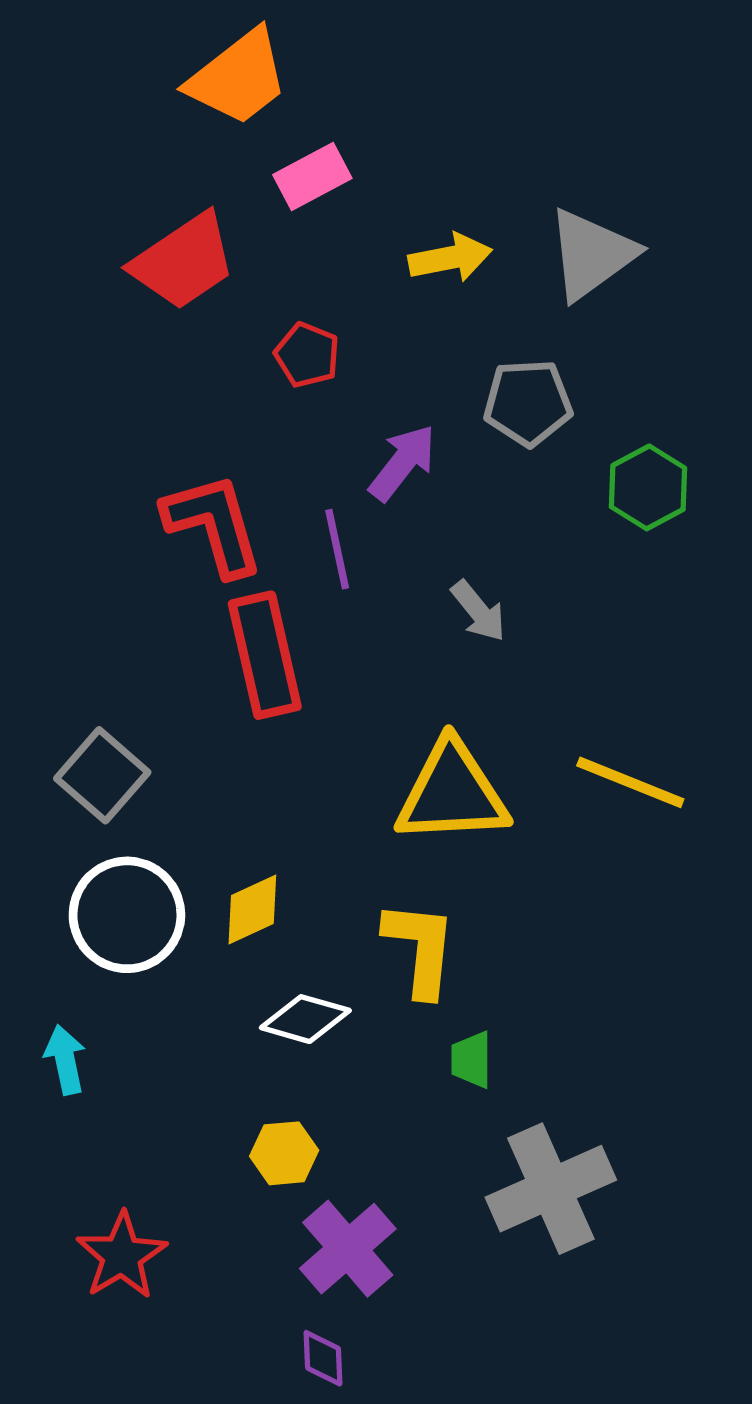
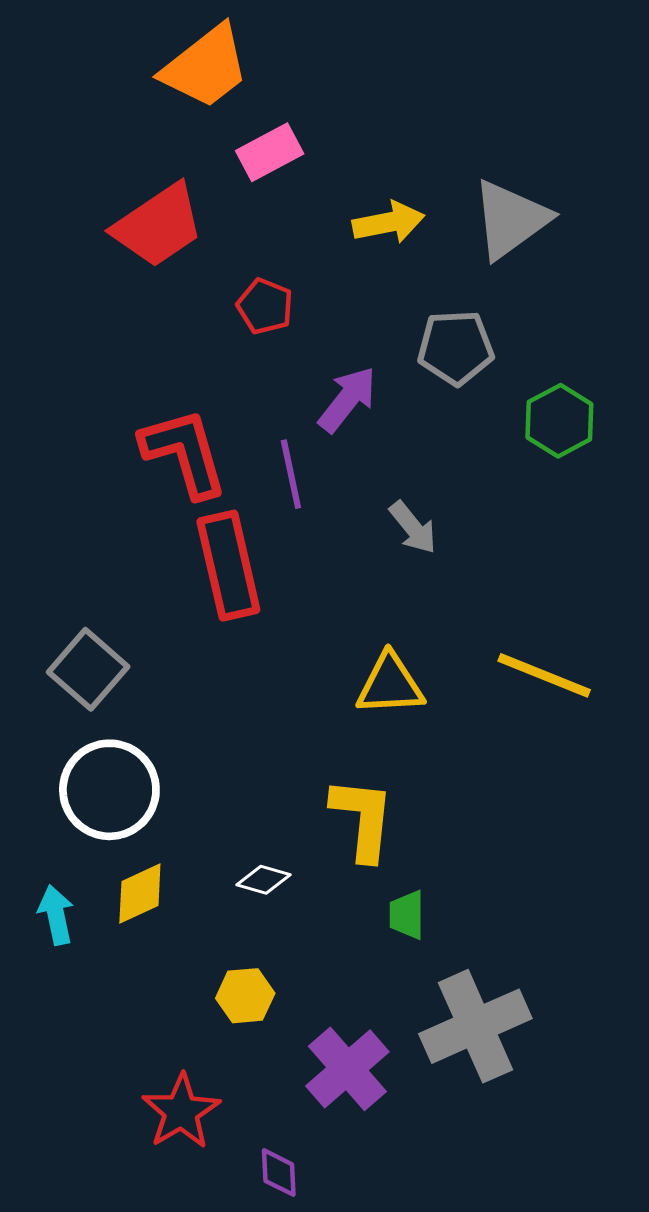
yellow triangle: (452, 793) -> (390, 685), size x0.7
yellow diamond: (252, 910) -> (140, 893), moved
white diamond: (305, 1019) -> (263, 880), size x0.7
purple cross: (348, 1249) -> (347, 1069), moved
red star: (122, 1256) -> (181, 1112), moved

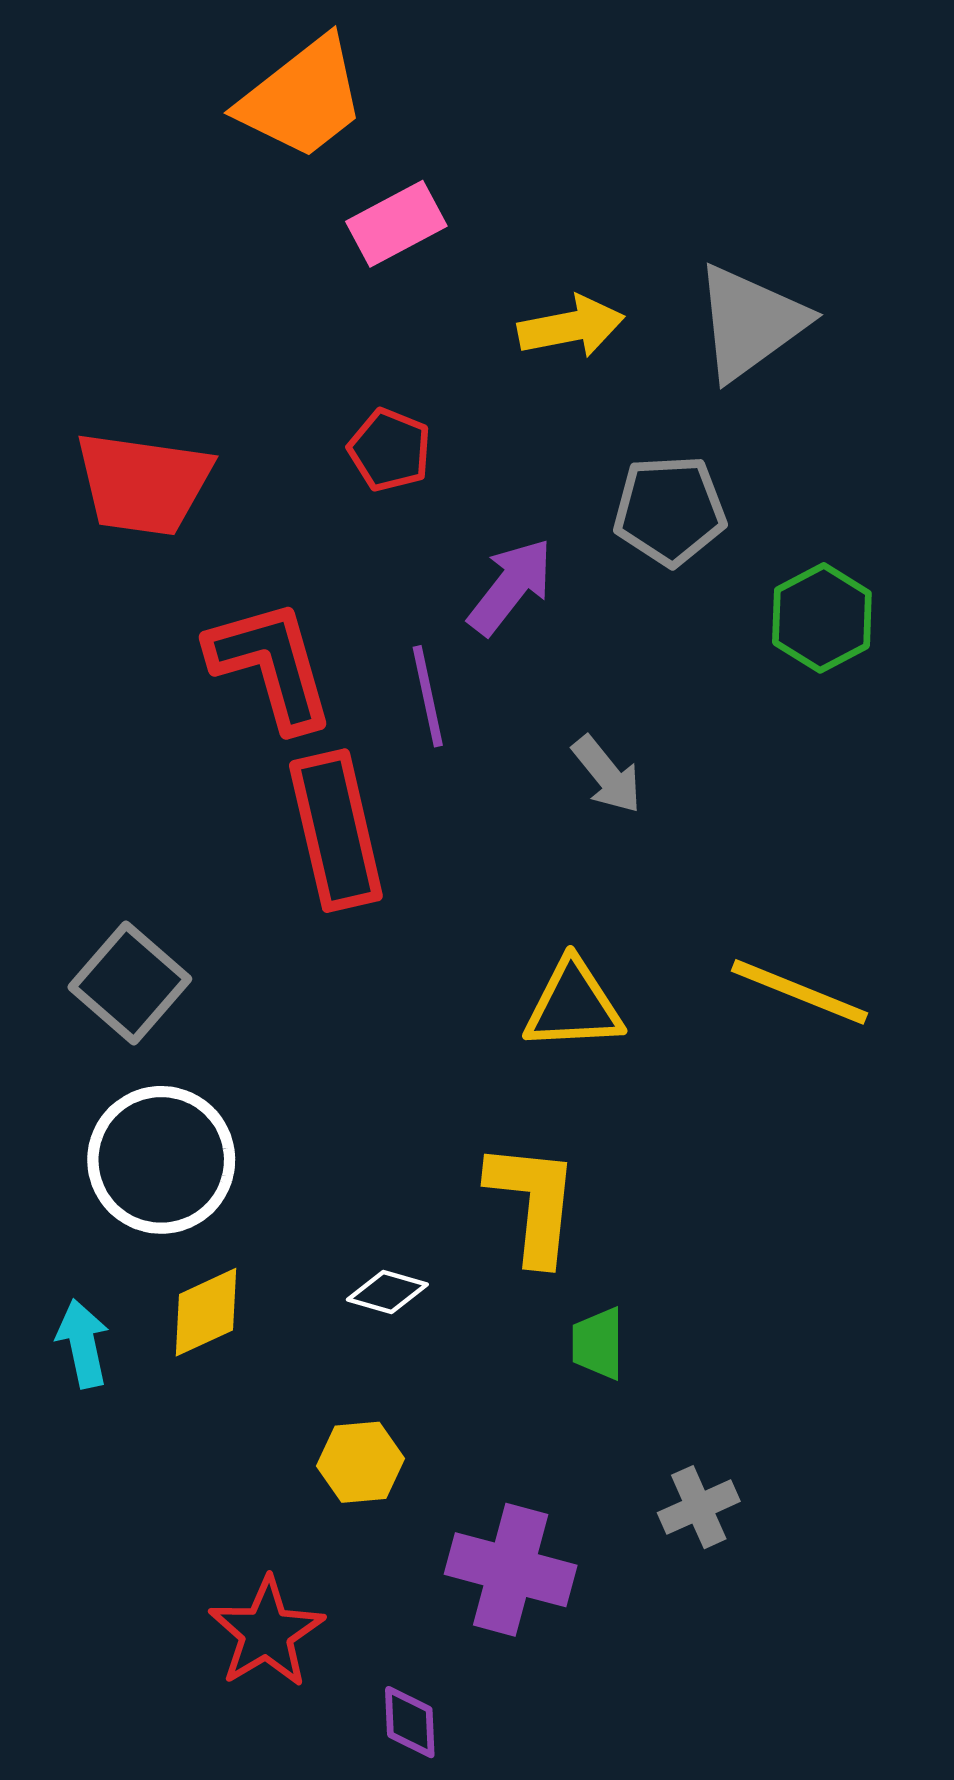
red trapezoid: (158, 225) -> (143, 483), moved, turned 42
gray cross: (475, 1026) -> (699, 1507), size x0.5
purple cross: (347, 1069) -> (511, 1570), turned -34

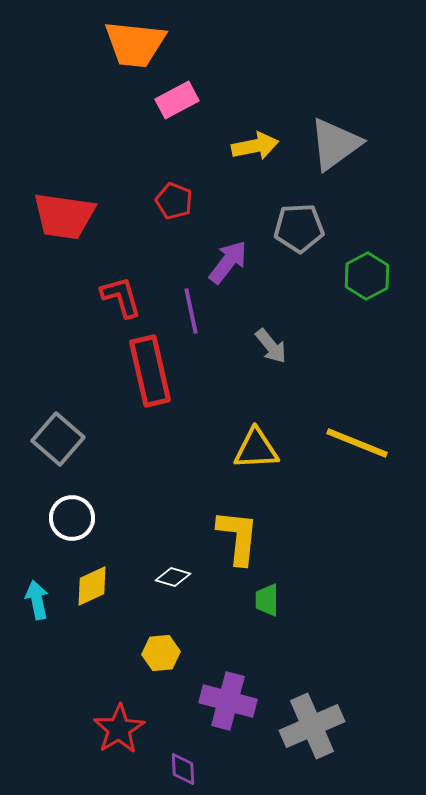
orange trapezoid: (302, 98) -> (135, 44), turned 44
red L-shape: (271, 665) -> (121, 297), size x0.7
white circle: (161, 1160) -> (72, 518), size x0.7
gray cross: (699, 1507) -> (312, 726), moved, size x1.8

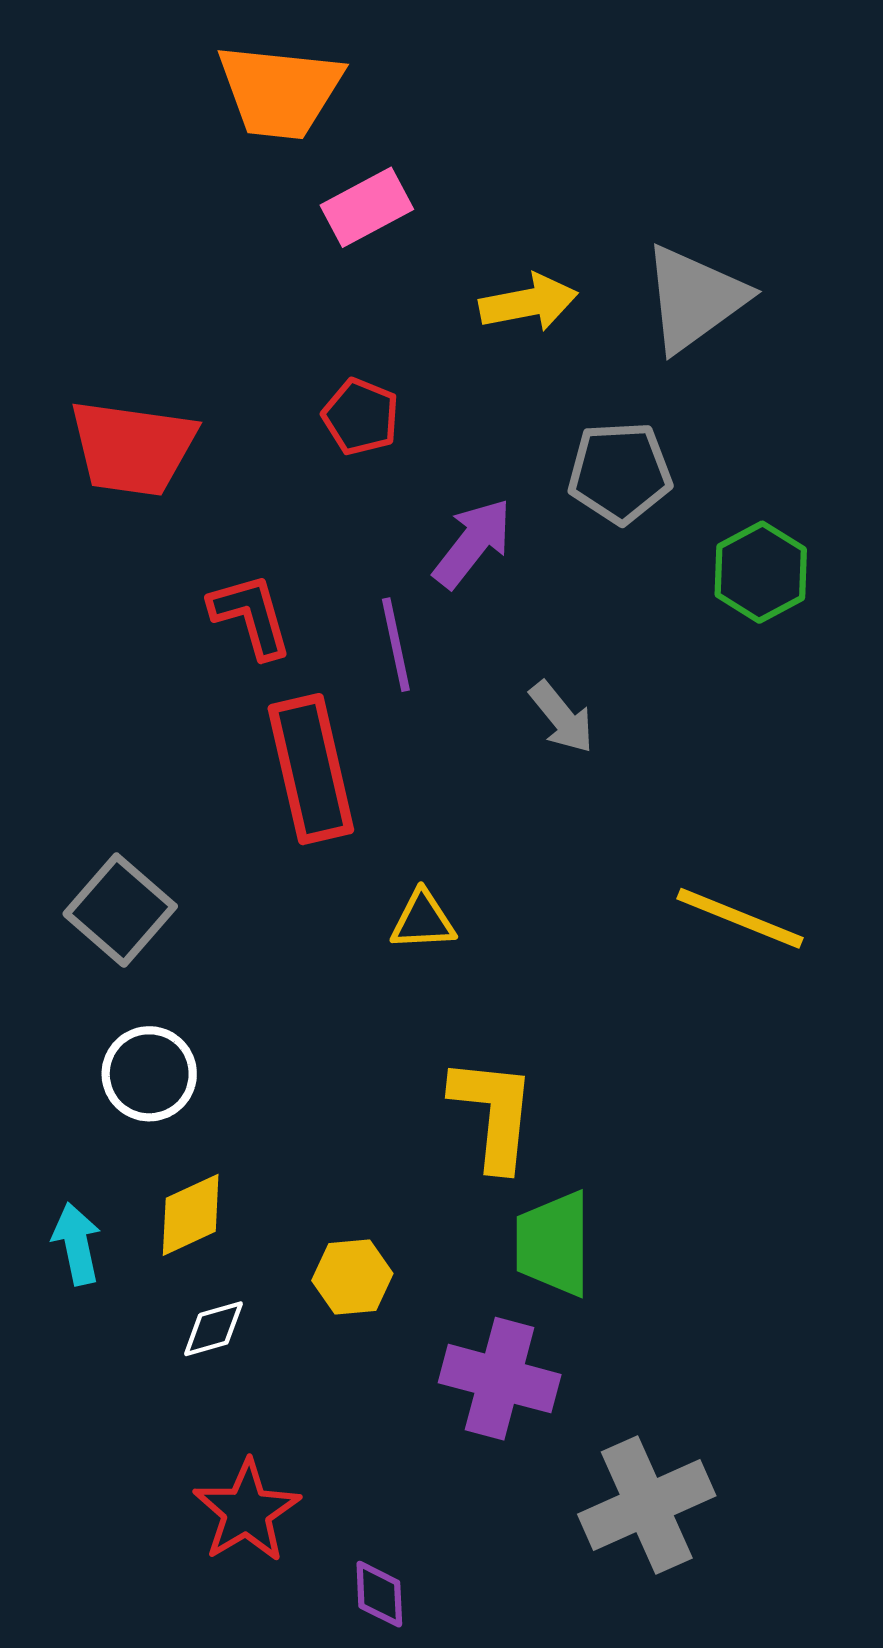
yellow triangle: (256, 449) -> (423, 920), moved, size x0.7
white diamond: (173, 577) -> (213, 1329), moved, turned -32
green trapezoid: (267, 600) -> (553, 1244), size x1.6
yellow hexagon: (161, 653) -> (352, 1277), moved
purple cross: (228, 701) -> (500, 1379), moved

